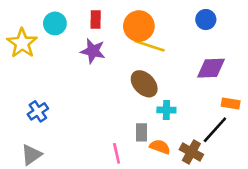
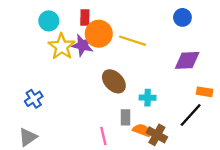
orange circle: (139, 26) -> (99, 34), moved
yellow star: (22, 43) -> (62, 46), moved
brown ellipse: (144, 84) -> (114, 81), moved
brown cross: (191, 152) -> (157, 135), moved

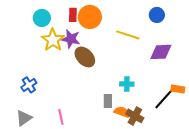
orange circle: (99, 34) -> (90, 17), moved
yellow line: (132, 41) -> (128, 35), moved
brown ellipse: (114, 81) -> (85, 57), moved
orange rectangle: (205, 92) -> (178, 89), moved
pink line: (103, 136) -> (61, 117), moved

